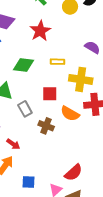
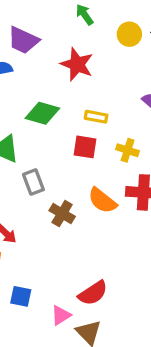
red star: (40, 31) -> (77, 64), turned -30
yellow cross: (81, 79) -> (128, 150), size x0.6
red square: (50, 94) -> (85, 147), moved

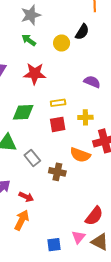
blue square: (21, 296) -> (54, 245), moved

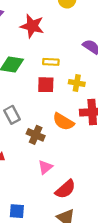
pink triangle: (79, 237) -> (45, 167), moved

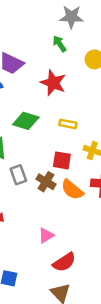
red square: (46, 85) -> (62, 160), moved
brown cross: (36, 135) -> (46, 182), moved

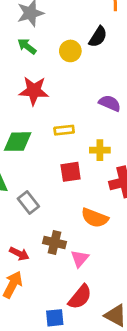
brown cross: (46, 182) -> (54, 243), moved
orange semicircle: (72, 190) -> (95, 218), moved
red semicircle: (64, 262) -> (80, 297), moved

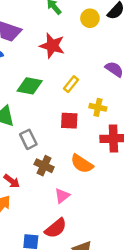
yellow rectangle: (64, 130) -> (71, 84), turned -56
brown cross: (54, 243) -> (44, 166), moved

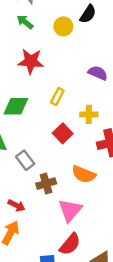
red square: (69, 121) -> (63, 133), turned -36
brown cross: (44, 166) -> (46, 184), turned -30
pink triangle: (62, 196) -> (70, 210), size x1.5

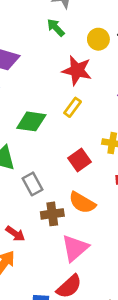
red star: (31, 61) -> (77, 70), moved
yellow rectangle: (57, 96) -> (73, 107), moved
orange semicircle: (84, 174) -> (82, 203), moved

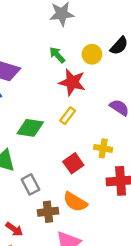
green arrow: (56, 28) -> (57, 55), moved

